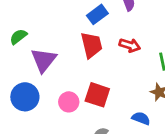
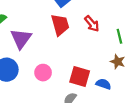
red arrow: (130, 45) -> (92, 24), turned 35
red square: (97, 95) -> (80, 77), moved

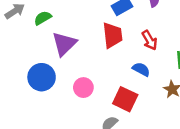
blue semicircle: (103, 84) -> (141, 69), moved

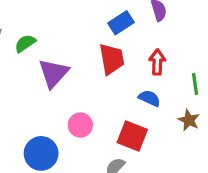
red arrow: (149, 40) -> (157, 62), turned -144
blue circle: (42, 77) -> (41, 153), moved

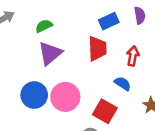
green semicircle: (25, 43) -> (44, 26), moved
pink circle: (80, 125) -> (65, 97), size x1.5
blue circle: (41, 153) -> (34, 95), moved

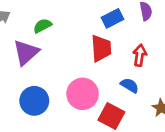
purple triangle: (50, 53) -> (26, 52), moved
pink circle: (65, 97) -> (83, 94), moved

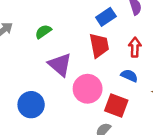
purple triangle: (26, 52) -> (60, 65), moved, turned -30
blue circle: (34, 101) -> (31, 105), moved

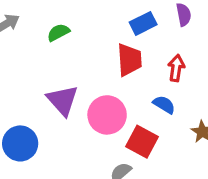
purple triangle: (60, 65) -> (63, 100), moved
blue circle: (31, 105) -> (20, 143), moved

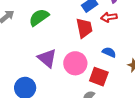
green semicircle: (58, 32) -> (39, 17), size x1.5
red arrow: (176, 68) -> (109, 17), moved, turned -98

